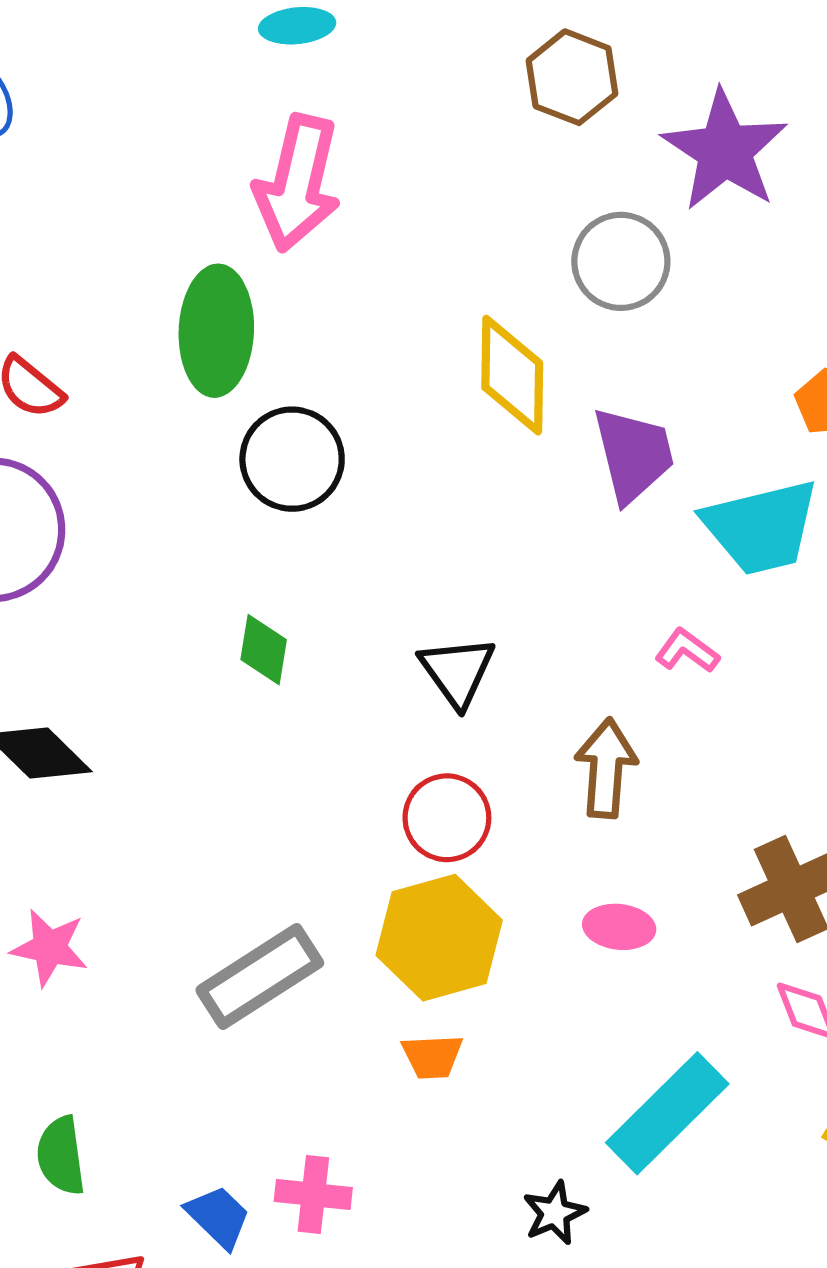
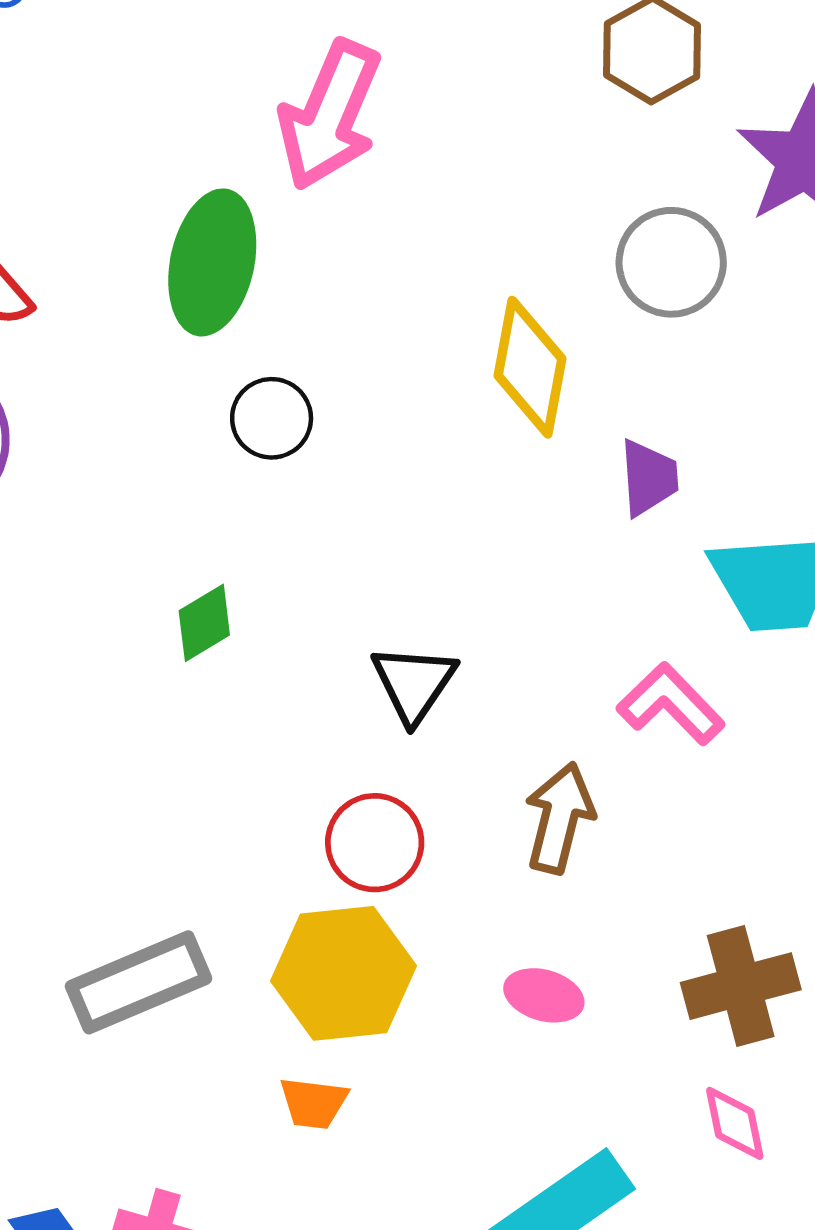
purple trapezoid: (633, 455) -> (649, 478), size x0.7
black circle: (292, 459) -> (272, 418), size x0.7
green diamond: (264, 650) -> (204, 623), turned 40
pink L-shape: (687, 651) -> (671, 704), size x1.5

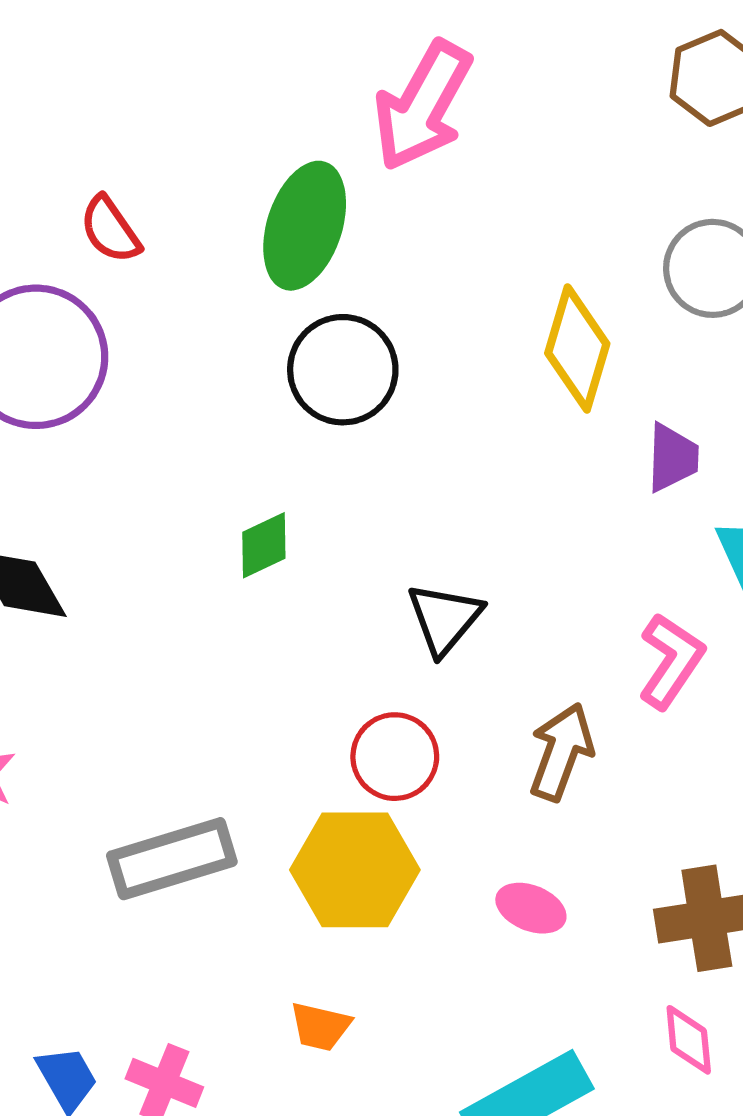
black circle: (272, 418) -> (343, 370), size x1.5
pink L-shape: (671, 704) -> (671, 661), turned 72
orange trapezoid: (314, 1103) -> (320, 1027), moved

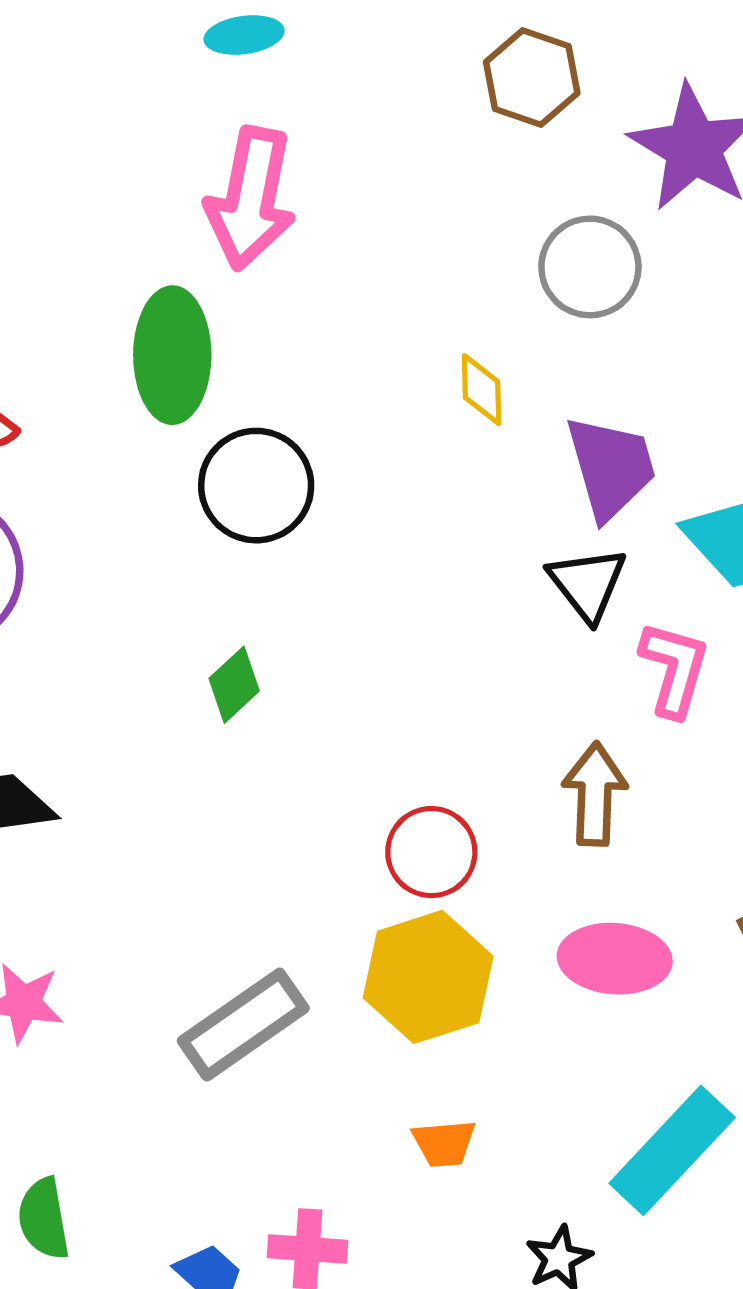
yellow diamond: (577, 348) -> (482, 390), size x0.6
purple trapezoid: (672, 458) -> (611, 467), size x1.5
black triangle: (444, 619) -> (587, 584), moved
pink ellipse: (531, 908) -> (615, 959), size x1.5

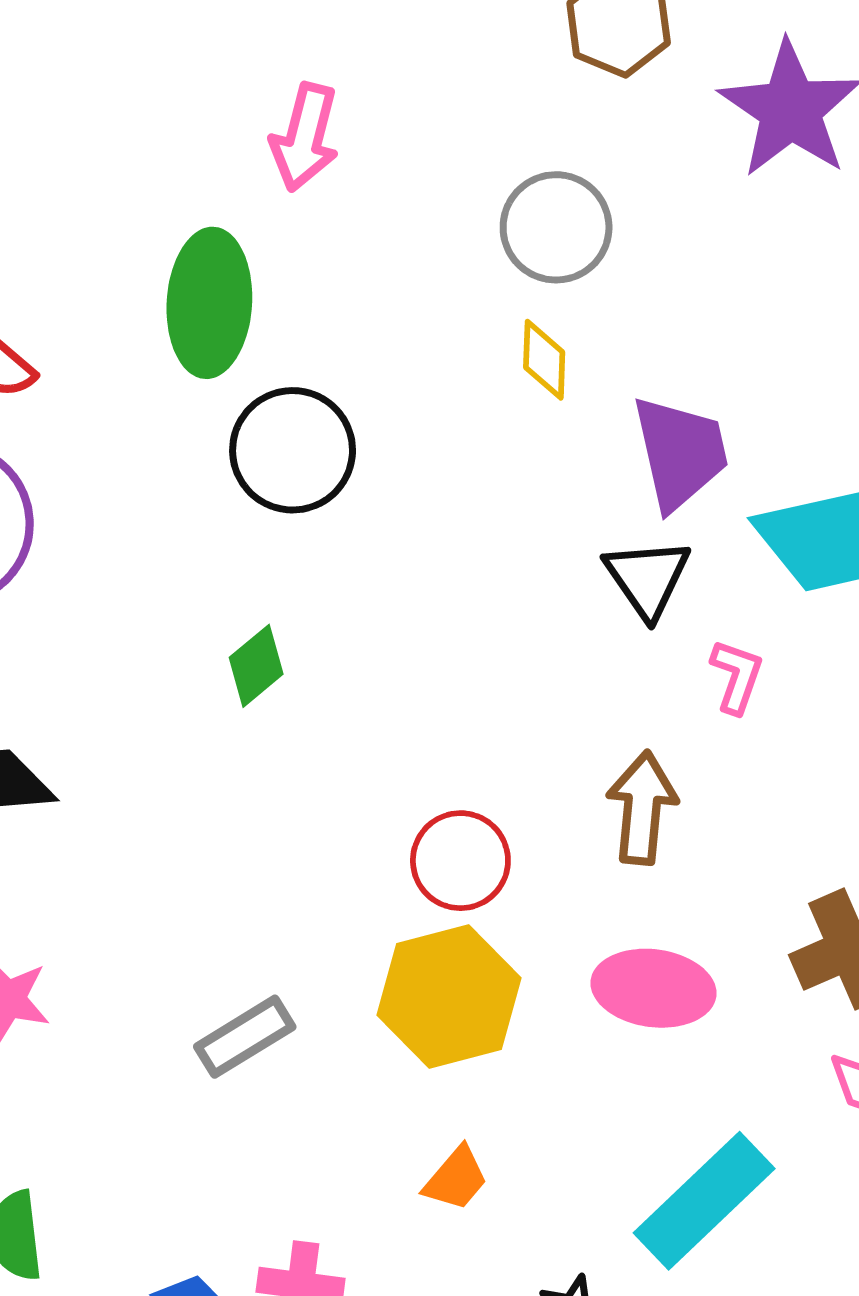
pink arrow: (251, 199) -> (305, 137), size x0.7
gray circle: (590, 267) -> (556, 227), moved
pink L-shape: (674, 669) -> (737, 676), size x0.7
gray rectangle: (243, 1025) -> (245, 1037), size x0.7
orange trapezoid: (444, 1143) -> (456, 1179), turned -48

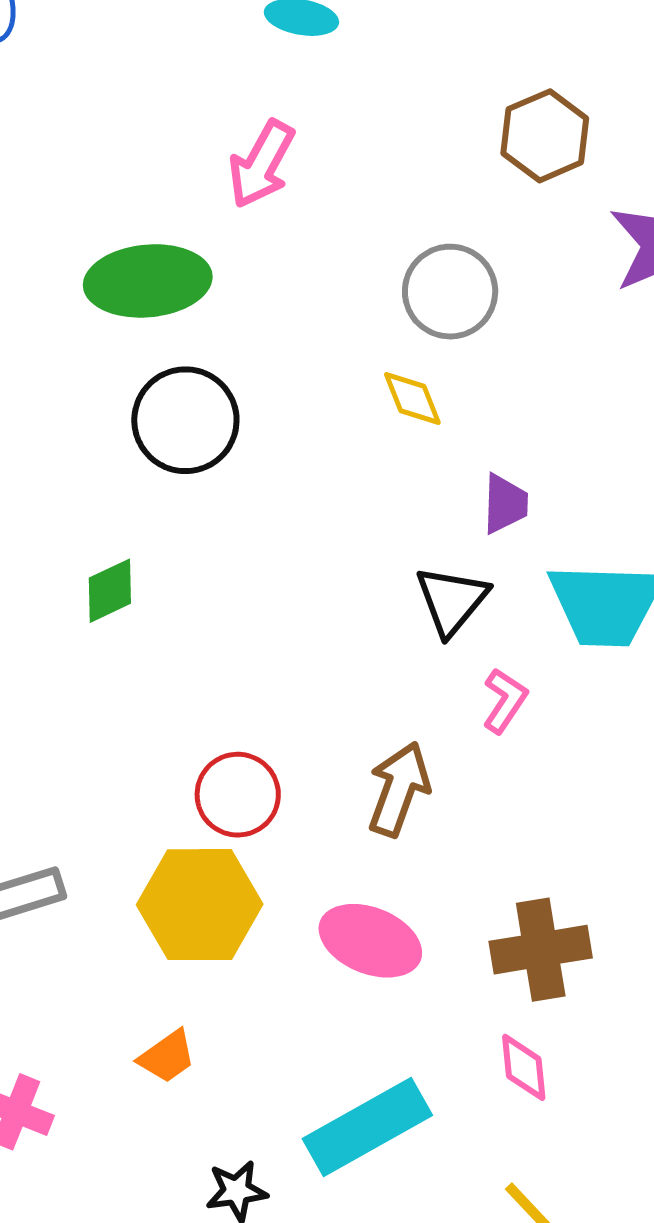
green ellipse: (209, 303) -> (148, 281), turned 67
yellow diamond: (544, 360) -> (412, 398), turned -38
purple trapezoid: (680, 453) -> (505, 504), size x0.6

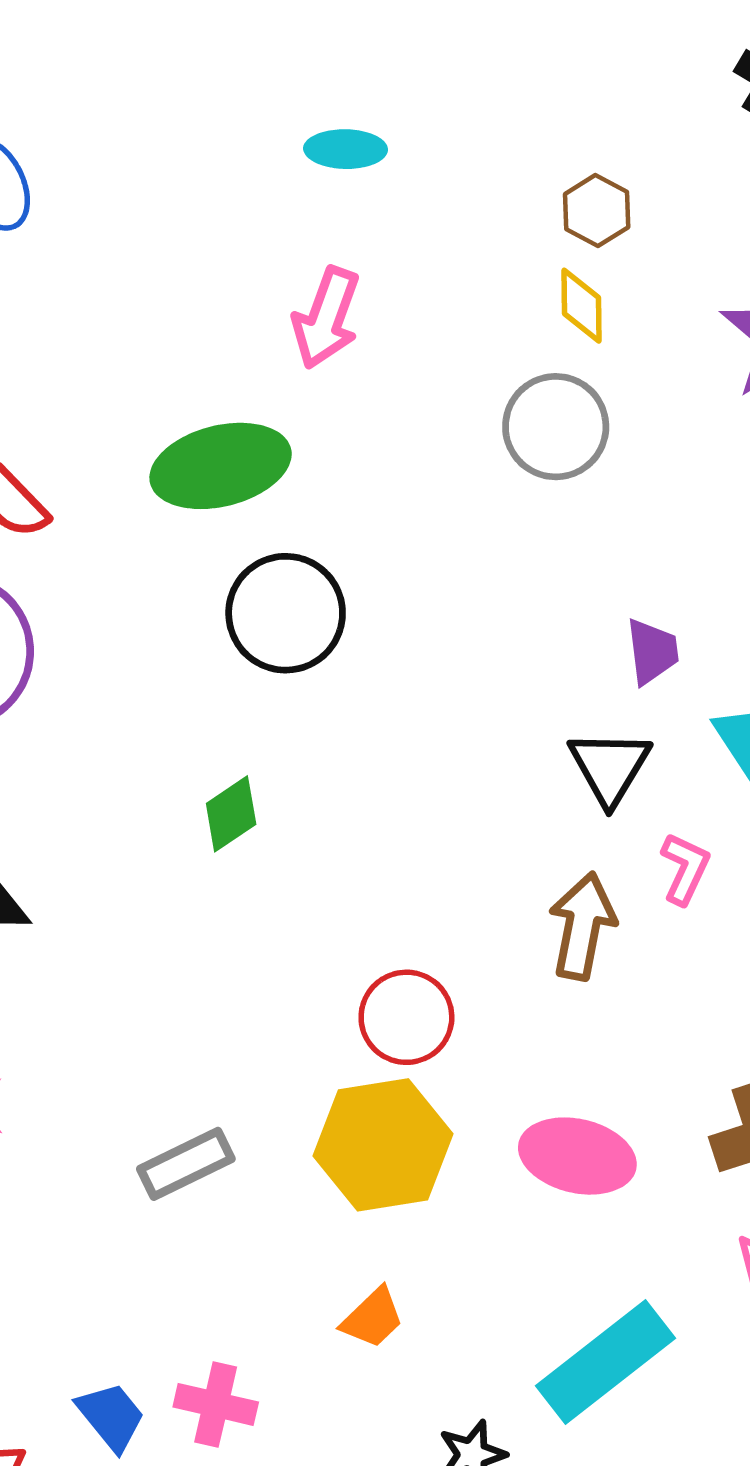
brown hexagon: (545, 136) -> (597, 211), moved, size x0.7
yellow diamond: (412, 398) -> (581, 306), moved, turned 30
brown arrow: (399, 789) -> (582, 926), moved

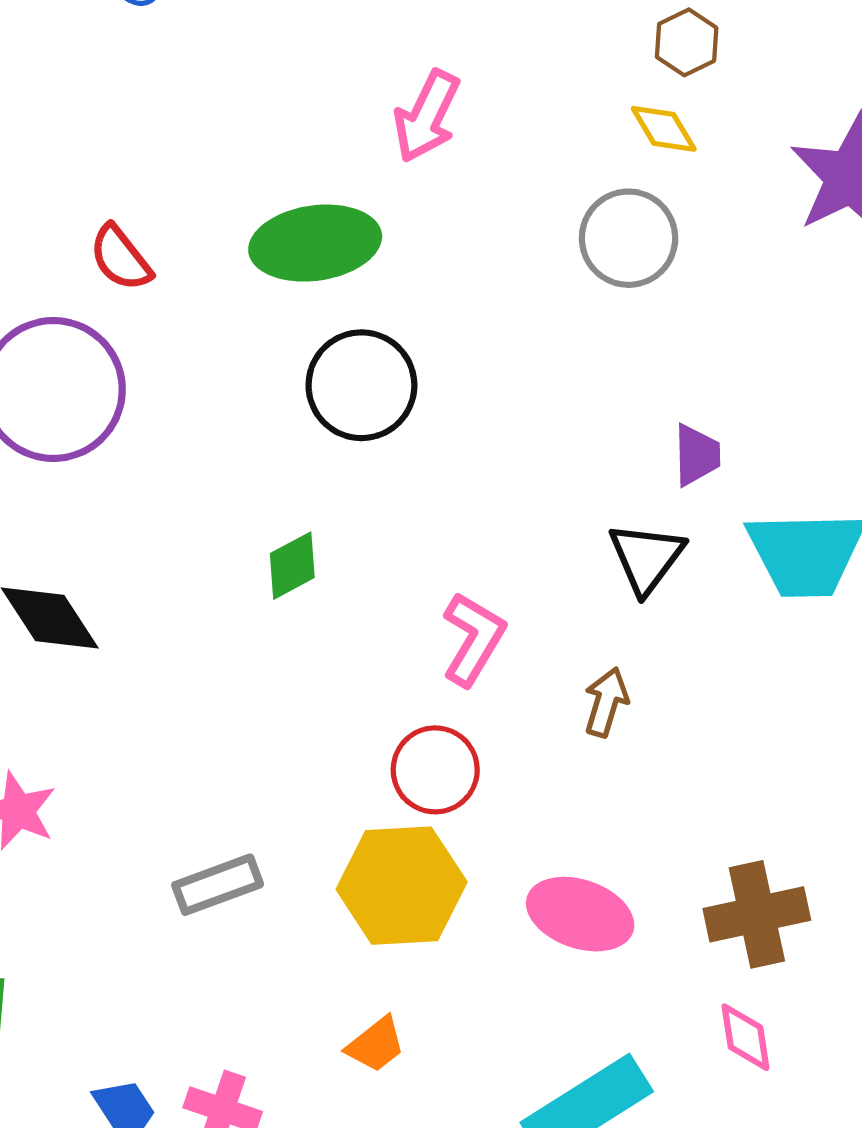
yellow diamond: (581, 306) -> (664, 129), turned -36
pink L-shape: (685, 868) -> (473, 639), moved, size x1.4
brown arrow: (582, 926) -> (606, 702), size x0.7

